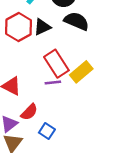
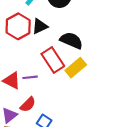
black semicircle: (76, 21) -> (71, 40), moved
purple line: (53, 83) -> (30, 77), moved

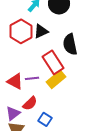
black semicircle: (71, 40) -> (70, 44), turned -125
yellow rectangle: (76, 68) -> (56, 79), moved

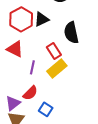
red rectangle: (53, 62) -> (54, 51), size x0.7
purple line: (32, 78) -> (32, 67), turned -72
red triangle: (15, 81) -> (15, 49), moved

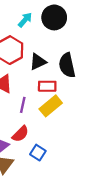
black triangle: (42, 19) -> (38, 62), moved
red rectangle: (54, 51) -> (47, 86), turned -56

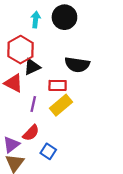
cyan arrow: (25, 20) -> (36, 19), turned -35
black triangle: (38, 62) -> (32, 67), moved
black semicircle: (67, 65) -> (77, 65), turned -70

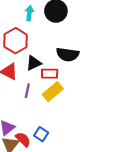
black triangle: (32, 67) -> (34, 63), moved
red semicircle: (31, 133) -> (23, 139), moved, turned -91

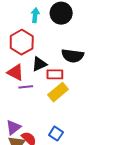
purple line: (27, 91) -> (26, 87), moved, turned 72
blue square: (41, 134) -> (56, 134), moved

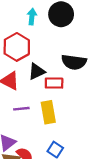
purple line: (26, 87) -> (21, 109), moved
yellow rectangle: (58, 92) -> (48, 112), moved, turned -60

